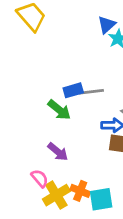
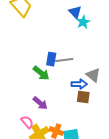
blue triangle: (107, 25) -> (75, 12), turned -32
blue rectangle: (73, 90) -> (51, 59), turned -64

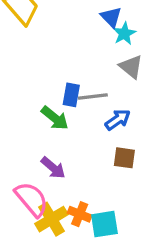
gray triangle: (93, 75) -> (131, 67), moved
blue arrow: (79, 84) -> (118, 120), moved, turned -35
pink semicircle: (27, 122) -> (32, 199), size x1.6

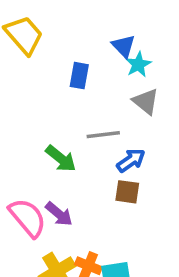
blue rectangle: (71, 95) -> (79, 76), moved
brown square: (124, 158) -> (127, 192), moved
pink semicircle: (32, 199) -> (28, 218), moved

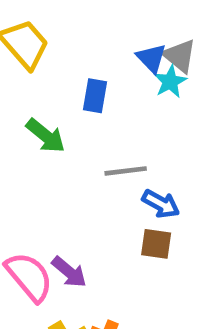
gray triangle: (146, 101) -> (180, 56), moved
green arrow: (61, 159) -> (46, 136), moved
blue arrow: (131, 160) -> (161, 204), turned 64

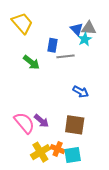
gray triangle: (180, 56) -> (89, 28), turned -35
gray line: (126, 171) -> (66, 56), moved
brown square: (156, 244) -> (75, 125), moved, size x1.5

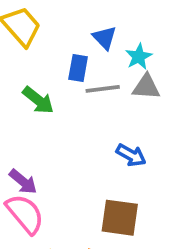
gray triangle: (89, 28) -> (146, 87), moved
blue triangle: (77, 29) -> (105, 38), moved
purple arrow: (41, 121) -> (23, 182), moved

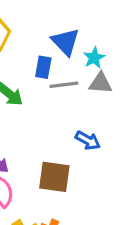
blue triangle: (105, 38) -> (66, 42), size x1.4
brown square: (120, 218) -> (54, 177), moved

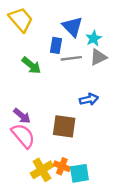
gray triangle: (100, 83) -> (98, 57), turned -30
blue arrow: (88, 140) -> (89, 99), turned -42

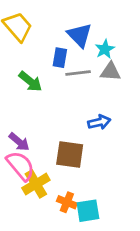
gray triangle: (98, 57) -> (110, 72), turned 30
yellow cross: (42, 170) -> (36, 184), moved

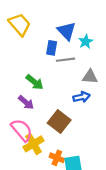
gray triangle: (110, 72) -> (90, 77), moved
green arrow: (30, 81) -> (35, 82), moved
purple arrow: (19, 142) -> (26, 102), moved
brown square: (70, 154) -> (59, 122), turned 30

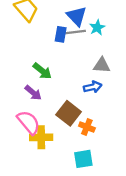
gray line: (65, 60) -> (75, 32), moved
yellow cross: (33, 144) -> (41, 137), turned 30
orange cross: (57, 158) -> (87, 127), moved

